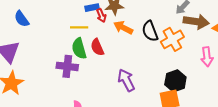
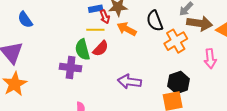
yellow line: (79, 27) -> (95, 30), moved
black semicircle: (150, 31) -> (155, 21), moved
red semicircle: (97, 47) -> (101, 48), turned -114
purple arrow: (126, 80) -> (129, 82), turned -55

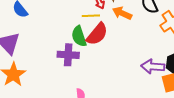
red semicircle: (101, 48) -> (97, 34), size x1.4
purple arrow: (129, 82) -> (153, 67), moved

